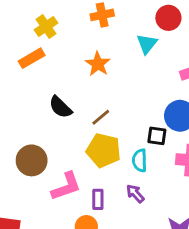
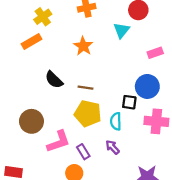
brown line: (101, 117) -> (85, 88), turned 48
purple rectangle: (98, 199) -> (83, 152), turned -32

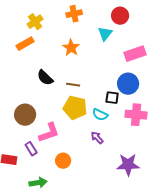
pink rectangle: (155, 53) -> (135, 54), size x1.5
cyan semicircle: (116, 121) -> (100, 115), turned -63
purple rectangle: (83, 152) -> (31, 149), moved

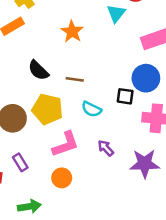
yellow pentagon: (75, 108) -> (47, 109), moved
cyan semicircle: (100, 115) -> (91, 109), moved
pink L-shape: (49, 133) -> (66, 144), moved
purple star: (128, 165) -> (145, 164), moved

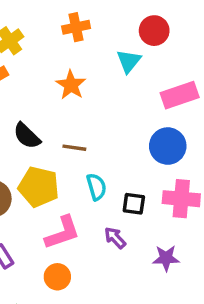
black square: (125, 96) -> (134, 204), moved
cyan semicircle: (91, 109) -> (96, 187), turned -132
purple star: (145, 164) -> (166, 258), size x0.7

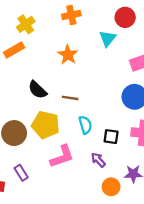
orange circle: (57, 277) -> (111, 187), moved

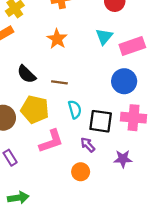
cyan triangle: (108, 38) -> (104, 37), moved
black square: (111, 137) -> (101, 121), size x1.5
orange circle: (111, 187) -> (81, 172), moved

